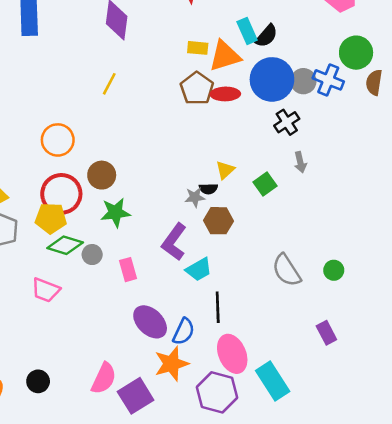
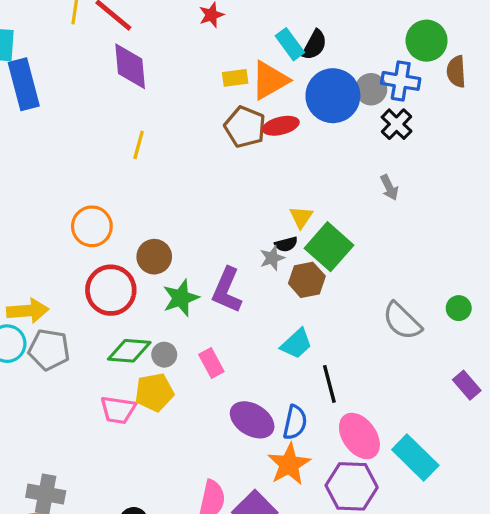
black cross: (287, 122) -> (397, 124), moved
green square: (265, 184) -> (329, 247), moved, size x1.6
yellow pentagon: (51, 218) -> (154, 392), moved
purple L-shape: (174, 242) -> (227, 290), moved

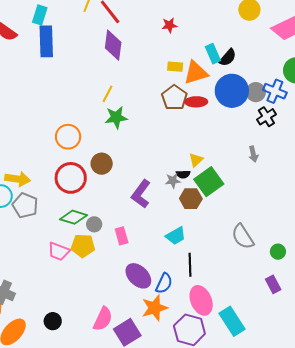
green star: (181, 298) -> (116, 117), moved
green circle: (459, 308) -> (278, 252), moved

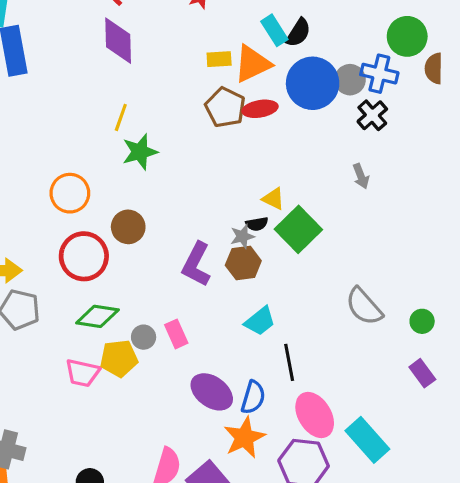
yellow triangle: (196, 160) -> (273, 199), turned -42
brown hexagon: (191, 199) -> (243, 263), moved
gray circle: (94, 224) -> (144, 337), moved

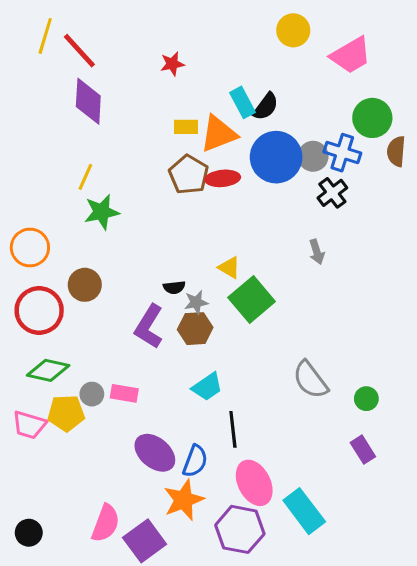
black semicircle: (257, 224) -> (174, 287), moved
pink rectangle: (176, 334) -> (124, 393), turned -60

